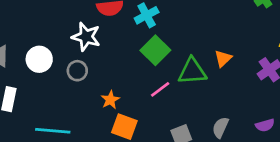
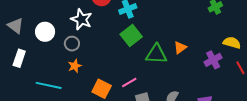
pink line: (160, 89) -> (129, 83), moved
orange star: (110, 100) -> (75, 66), moved

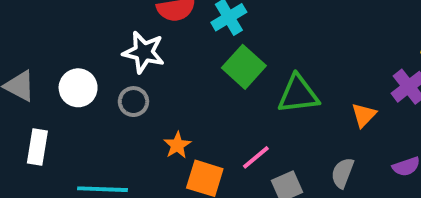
orange triangle: (180, 47) -> (364, 115), moved
orange star: (75, 66) -> (177, 145), moved

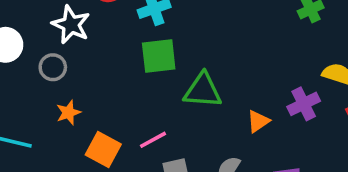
green square: (244, 67) -> (159, 56), turned 30
orange star: (177, 145) -> (68, 113), moved

